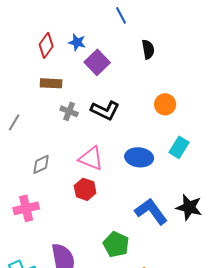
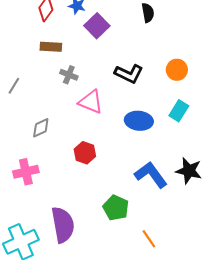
orange circle: (165, 104) -> (177, 70), moved
black L-shape: (105, 110) -> (129, 74), moved
pink triangle: (91, 158) -> (91, 102), moved

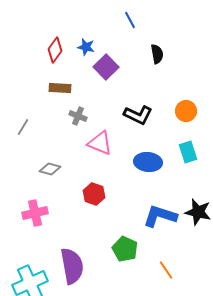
cyan rectangle: (179, 111) -> (188, 152), turned -50
gray diamond: (41, 128) -> (50, 169), turned 40
blue L-shape: (151, 175) -> (160, 216), turned -36
orange line: (149, 239) -> (166, 270), moved

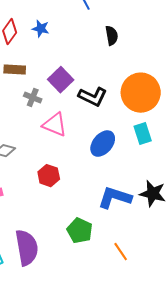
purple square: (106, 67) -> (61, 80), moved
orange circle: (186, 111) -> (141, 93), size x1.8
blue ellipse: (148, 162) -> (103, 144), turned -56

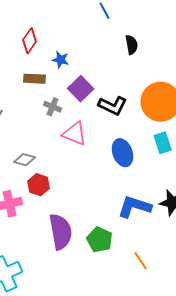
blue star: (41, 29) -> (61, 60), moved
blue ellipse: (103, 144) -> (123, 153), turned -60
red hexagon: (49, 176) -> (39, 185), moved
purple semicircle: (27, 248) -> (61, 232), moved

